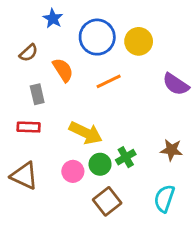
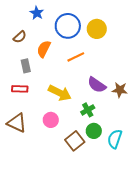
orange semicircle: (63, 70) -> (44, 49), turned -120
purple semicircle: (176, 84) -> (97, 85), moved
brown star: (171, 150) -> (120, 90), moved
green circle: (100, 164) -> (94, 131), moved

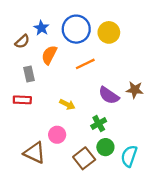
blue star: (37, 13) -> (41, 28), moved
brown star: (120, 90) -> (135, 90), moved
yellow arrow: (60, 93) -> (67, 104), size x0.6
brown triangle: (17, 123) -> (35, 153), moved

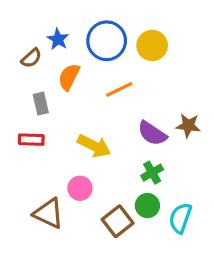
yellow arrow: (67, 104) -> (94, 146), size x1.5
green cross: (99, 123) -> (152, 173), moved

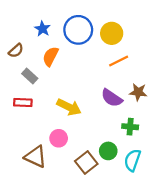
brown semicircle: (31, 58) -> (16, 51), moved
orange line: (119, 89) -> (119, 61), moved
gray rectangle: (41, 104) -> (30, 76), turned -35
green cross: (152, 173) -> (130, 127), moved, turned 35

